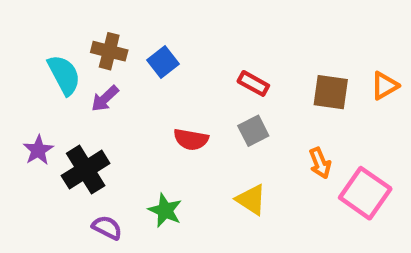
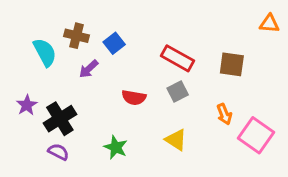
red rectangle: (253, 83) -> (178, 58), size x1.5
orange triangle: (385, 86) -> (270, 24), moved, turned 35
purple arrow: (105, 99) -> (89, 69), moved
purple semicircle: (107, 228) -> (58, 152), moved

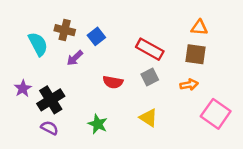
orange triangle: (270, 24) -> (199, 28), moved
orange arrow: (224, 114) -> (189, 85), moved, turned -78

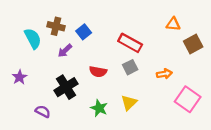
brown square: (195, 54) -> (193, 44), moved, turned -36
black cross: (51, 100) -> (66, 87), moved
yellow triangle: (148, 118) -> (129, 103), turned 42
green star: (98, 124) -> (99, 108), moved

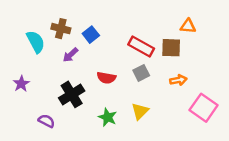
brown square: (193, 44) -> (171, 48), moved, turned 30

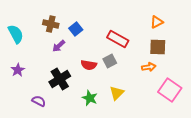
orange triangle: (188, 26) -> (157, 22), turned -32
cyan semicircle: (36, 42) -> (16, 34), moved
brown square: (171, 48) -> (158, 47), moved
gray square: (141, 73) -> (110, 61), moved

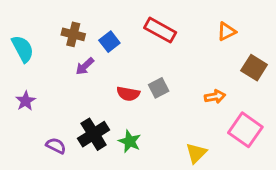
red rectangle: (118, 39) -> (160, 30), moved
brown square: (158, 47) -> (254, 68), moved, turned 30
black cross: (60, 79) -> (94, 134), moved
yellow triangle: (117, 93) -> (196, 153), moved

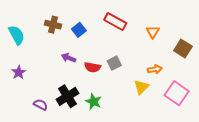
orange triangle: (227, 31) -> (153, 32), moved, turned -32
purple arrow: (85, 66) -> (69, 58), moved, turned 64
yellow triangle: (196, 153) -> (141, 87), moved

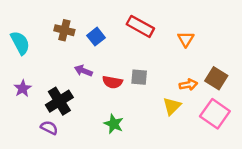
brown square: (183, 49) -> (216, 78), moved
gray square: (114, 63) -> (139, 77), turned 32
black cross: (68, 96) -> (59, 101), moved

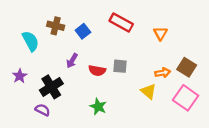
cyan semicircle: (20, 43) -> (31, 41), moved
purple arrow: (83, 71) -> (72, 61), turned -80
yellow triangle: (172, 106) -> (148, 91), turned -35

